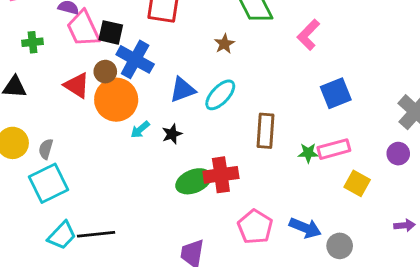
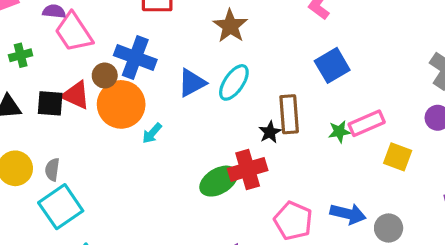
black square: (111, 32) -> (50, 103), moved
brown star: (224, 44) -> (230, 26), size x1.5
blue square: (336, 93) -> (332, 65), moved
black star: (172, 134) -> (270, 132), moved

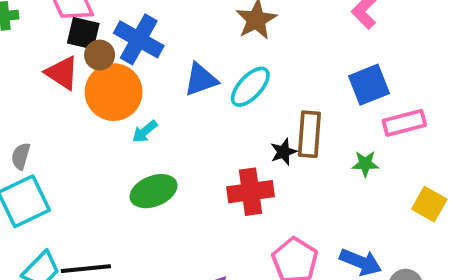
black square: (50, 103) -> (83, 33), moved
pink rectangle: (367, 123) -> (404, 123), moved
green ellipse: (219, 181) -> (154, 191), moved

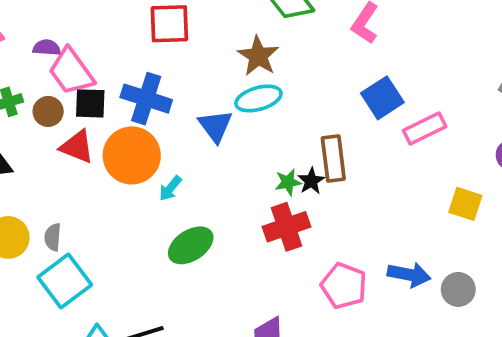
brown circle: (100, 55) -> (48, 111), moved
blue triangle: (201, 80) -> (215, 126), turned -36
cyan ellipse: (250, 87) -> (258, 98), moved, turned 42
green star: (365, 164) -> (288, 182), moved

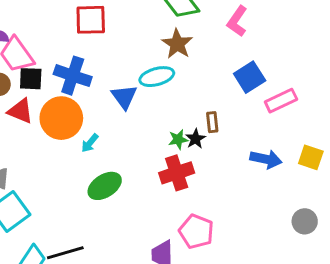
brown star: (258, 56) -> (177, 44), moved
brown rectangle: (333, 158) -> (212, 122), size x0.6
blue arrow: (409, 275) -> (266, 159), moved
pink pentagon: (344, 286) -> (196, 232), moved

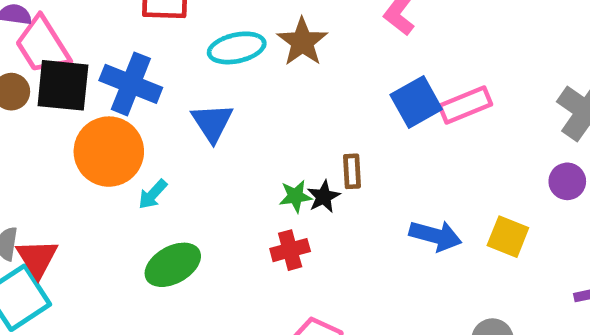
cyan ellipse: (157, 77) -> (237, 48), moved
black square: (31, 79) -> (63, 85), size x1.4
pink rectangle: (281, 101) -> (465, 105), moved
red triangle: (20, 111) -> (37, 258), moved, turned 32
red cross: (177, 173) -> (290, 250), size x0.7

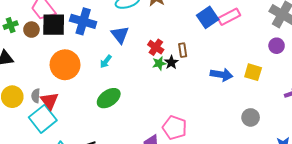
orange circle: (109, 152) -> (65, 65), moved
cyan arrow: (153, 194) -> (106, 61), moved
red cross: (290, 250) -> (156, 47), moved, turned -35

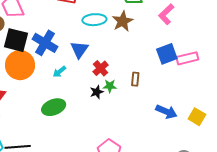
blue cross: (83, 21) -> (45, 43), moved
black square: (54, 25) -> (16, 40), moved
red cross: (156, 47) -> (101, 68), moved
black star: (171, 62) -> (97, 92), moved

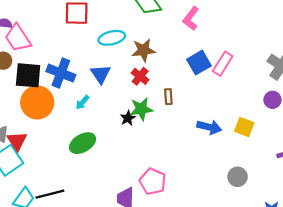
brown star: (123, 21) -> (143, 50), moved, turned 30
pink rectangle: (187, 58) -> (223, 64), turned -35
red cross: (101, 68) -> (140, 76), moved
green star: (110, 86) -> (141, 109), size x1.5

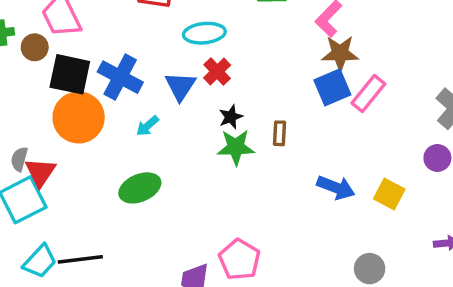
brown star: (143, 50) -> (340, 53), moved
red cross: (140, 76) -> (217, 71), moved
black star: (128, 118) -> (231, 117), moved

